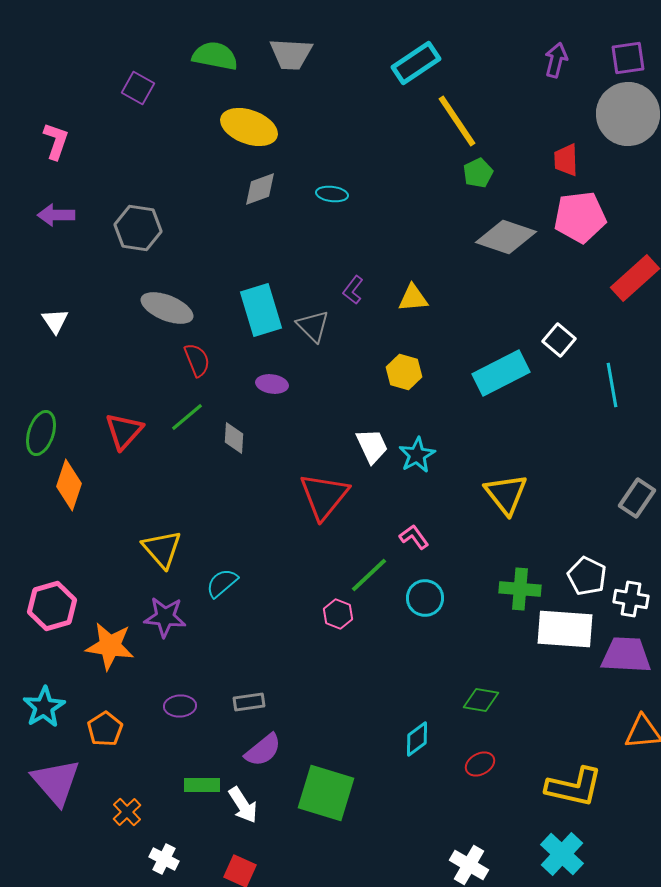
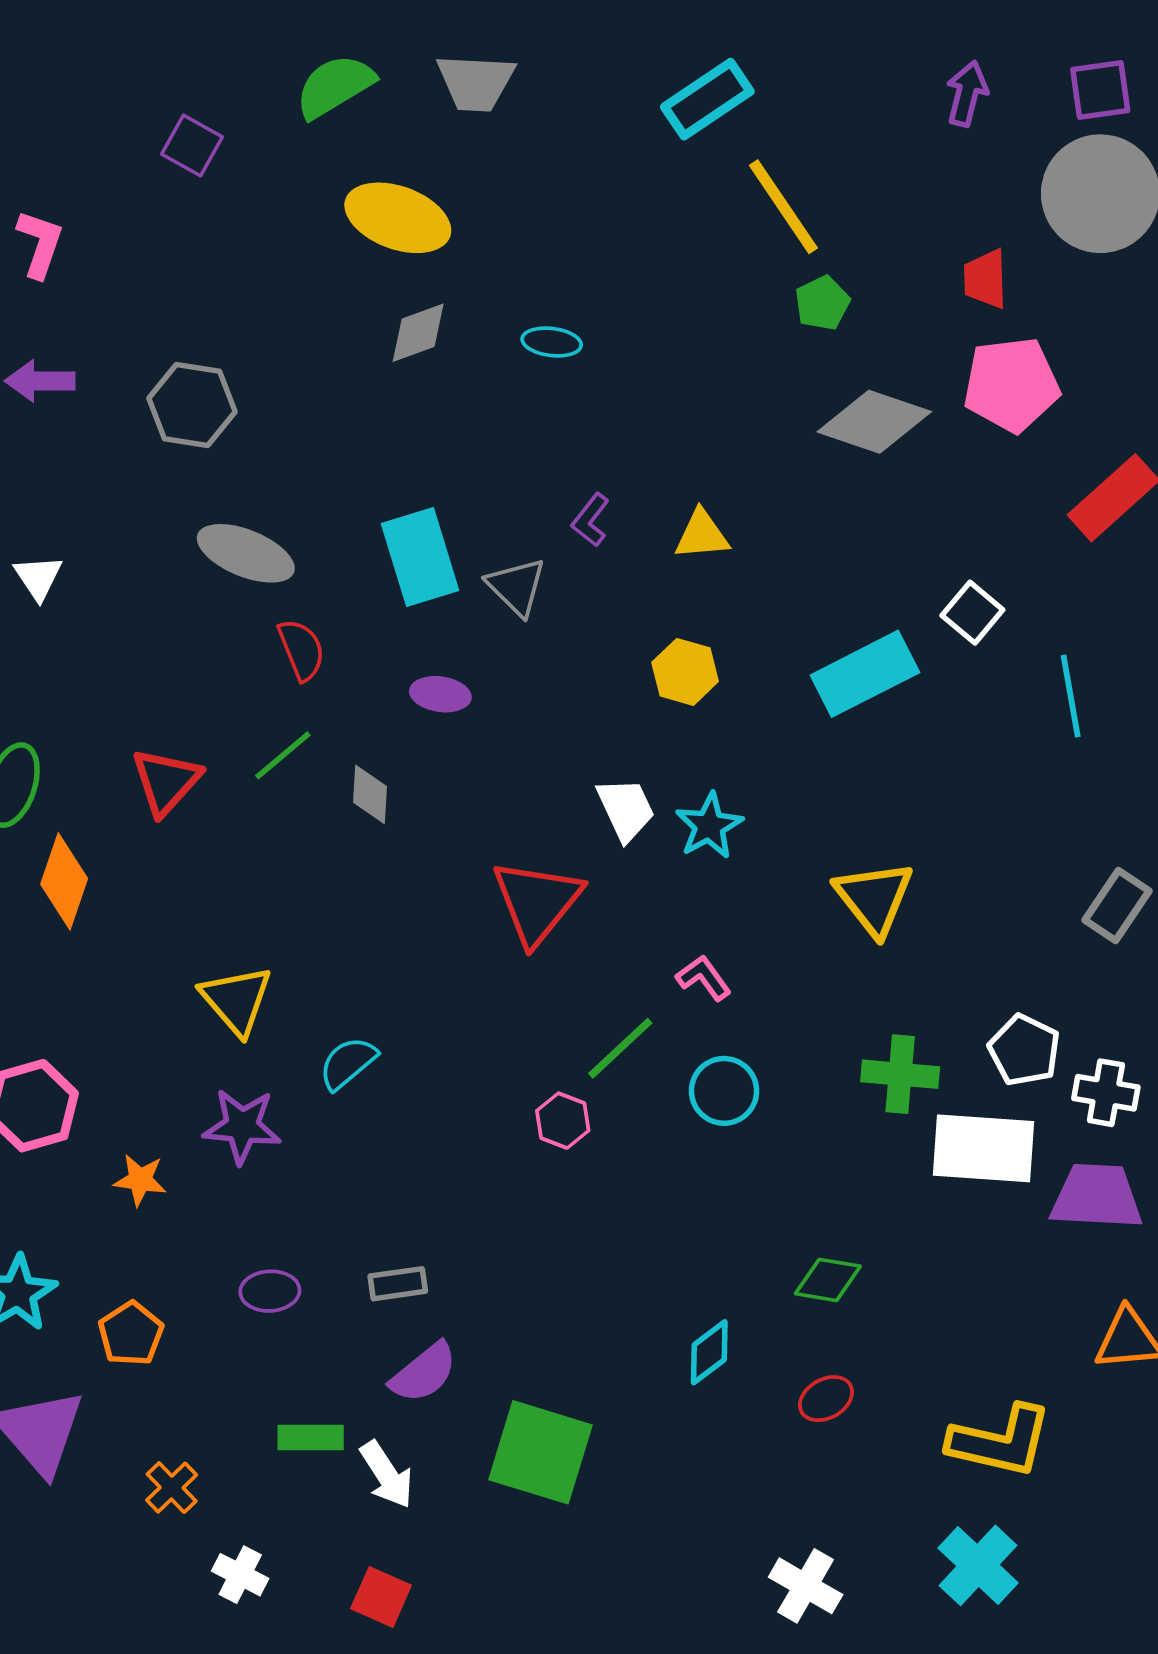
green semicircle: (215, 56) -> (335, 86), turned -42
orange star: (110, 646) -> (140, 1180), size x0.6

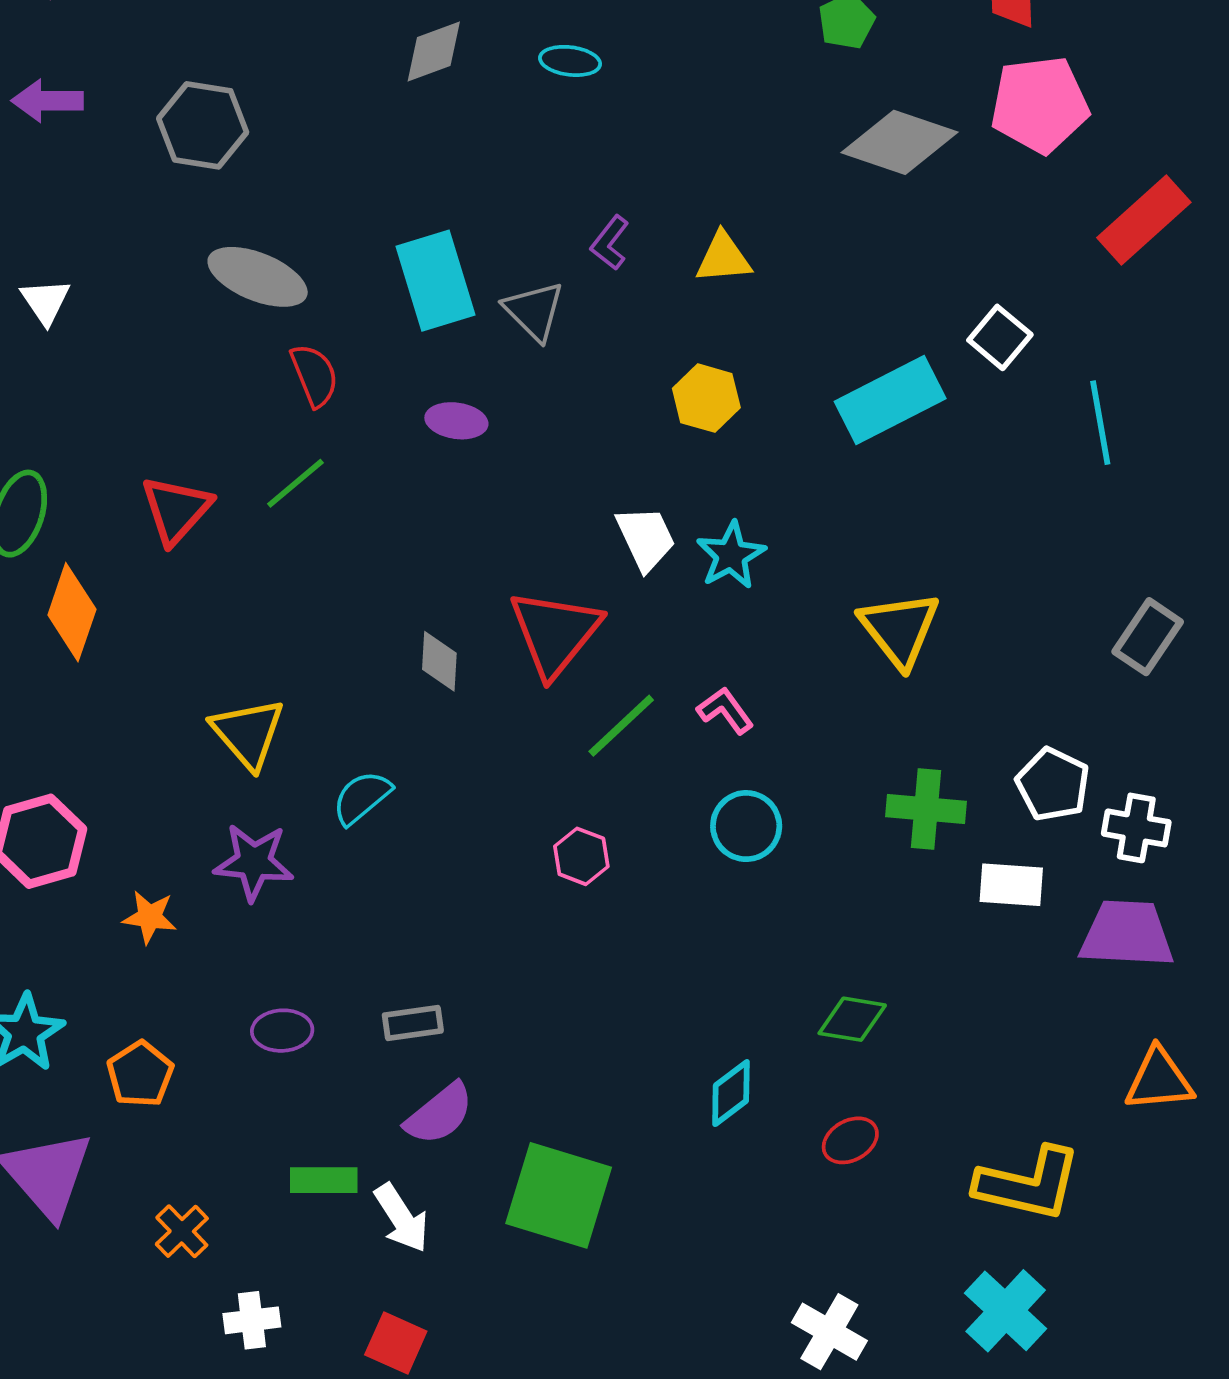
gray diamond: (370, 794) -> (439, 661), moved
green line: (620, 1048) -> (621, 726), moved
white rectangle: (984, 1148) -> (1011, 885), size x0.6
white cross: (240, 1575) -> (252, 1320), turned -34

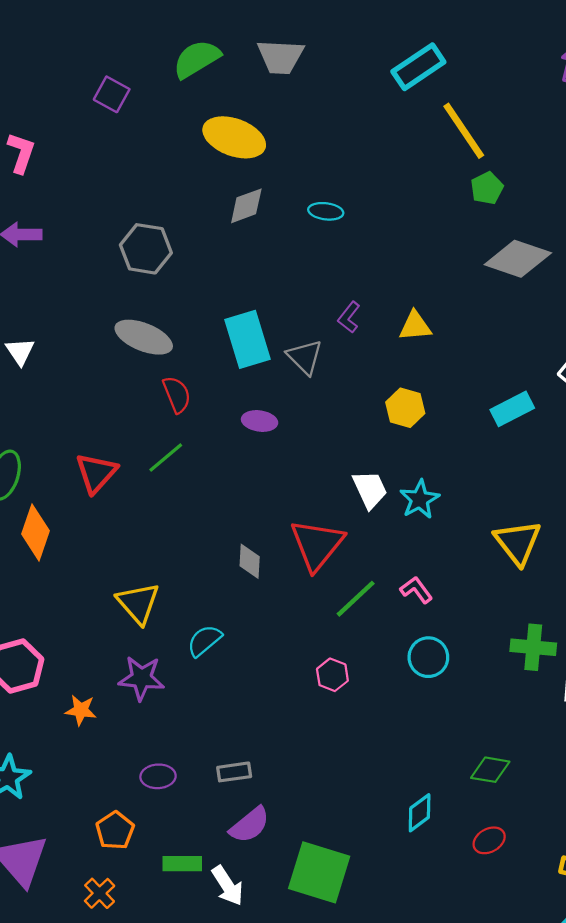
gray hexagon: (203, 125) -> (146, 249), moved
cyan rectangle: (890, 400) -> (512, 409), size x0.7
orange pentagon: (140, 1074) -> (115, 830), moved

